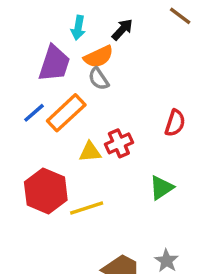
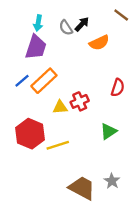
cyan arrow: (78, 28) -> (38, 23), moved
orange semicircle: (99, 57) -> (99, 43), moved
gray semicircle: (99, 79) -> (66, 28), moved

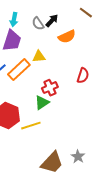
yellow triangle: (60, 107) -> (39, 57), moved
green triangle: (108, 131) -> (42, 103), moved
brown trapezoid: (82, 188) -> (52, 163), turned 105

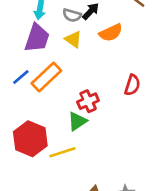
gray semicircle: (38, 24) -> (72, 15), turned -40
yellow triangle: (39, 57) -> (73, 39), moved, turned 40

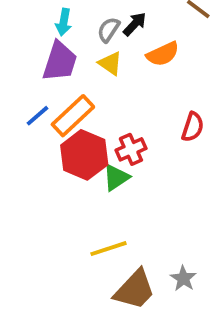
gray semicircle: (72, 15) -> (109, 30), turned 108
red hexagon: (30, 139) -> (84, 155), moved
yellow line: (63, 152) -> (109, 249), moved

